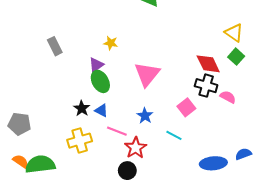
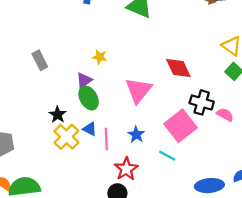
red diamond: (208, 64) -> (178, 68), moved
pink square: (186, 107) -> (181, 126), size x1.6
black star: (82, 108) -> (58, 115), moved
pink line: (117, 131) -> (106, 139), moved, turned 66
yellow cross: (80, 141) -> (66, 137), moved, turned -30

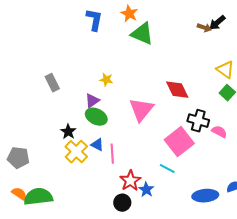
green ellipse: (89, 98) -> (96, 117), turned -35
blue star: (136, 135) -> (146, 190), moved

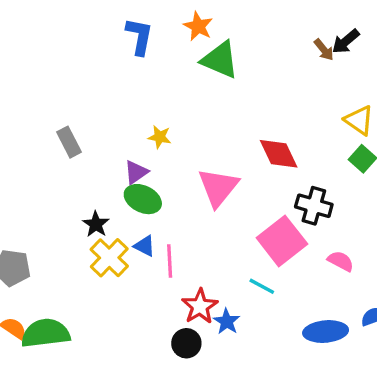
brown arrow: (204, 28) -> (324, 50), turned 32
pink semicircle: (219, 132) -> (341, 261), moved

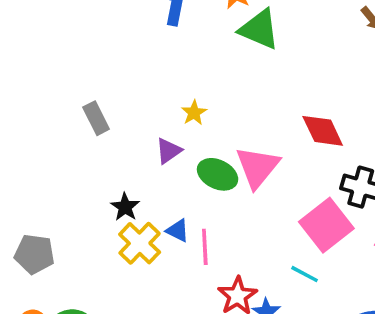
yellow star: (160, 137) -> (194, 113), turned 30
green ellipse: (143, 199) -> (218, 174), moved

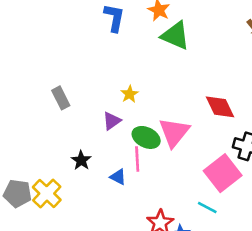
yellow cross: (140, 243) -> (47, 193), moved
pink line: (205, 247) -> (137, 159), moved

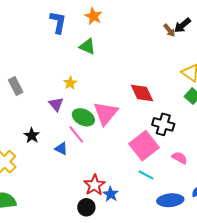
green triangle: (175, 36) -> (87, 47), moved, size x0.7
purple triangle: (112, 121) -> (56, 104), turned -35
pink line: (137, 159) -> (76, 134), turned -36
cyan line: (207, 207) -> (146, 175), moved

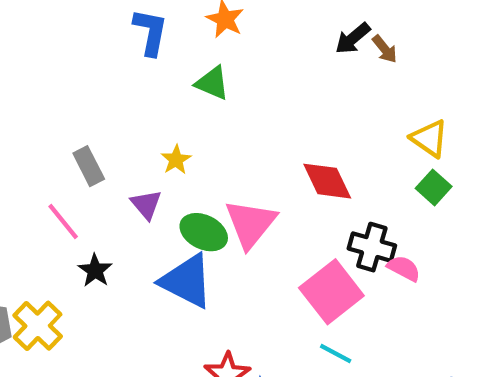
black arrow: (182, 25) -> (353, 38), moved
gray rectangle: (16, 86) -> (89, 166), moved
pink line: (76, 134) -> (63, 221), moved
blue triangle: (61, 149) -> (187, 281), moved, size x2.0
pink semicircle: (179, 158) -> (404, 268), moved

